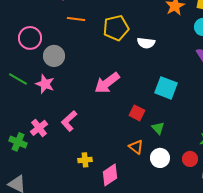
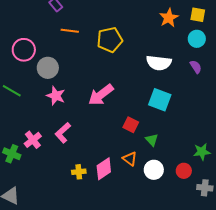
white semicircle: (146, 43) -> (159, 63), moved, size x1.4
pink star: (45, 84) -> (56, 96), moved
pink diamond: (110, 175) -> (104, 169), moved

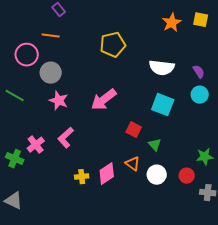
orange line: (70, 31) -> (51, 36), moved
cyan circle: (197, 39) -> (200, 95), moved

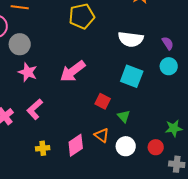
yellow cross: (82, 177) -> (43, 148), moved

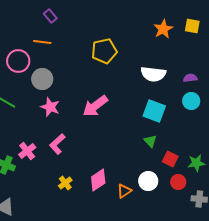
purple semicircle: (168, 43) -> (190, 78), turned -64
red square: (103, 101) -> (170, 159), moved
green triangle: (124, 116) -> (150, 141), moved
orange triangle: (102, 135) -> (124, 191), moved, turned 49
yellow cross: (43, 148) -> (65, 183), turned -32

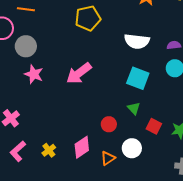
pink L-shape: (57, 144) -> (18, 151), moved
red circle: (178, 182) -> (109, 124), moved

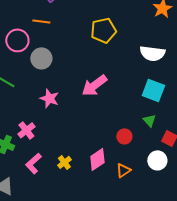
pink star: (34, 74) -> (49, 98), moved
white circle: (132, 148) -> (157, 160), moved

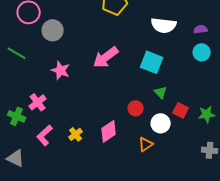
cyan square: (153, 90) -> (152, 62), moved
white circle: (157, 160) -> (161, 123), moved
orange triangle: (123, 170) -> (146, 144), moved

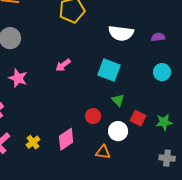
cyan circle: (202, 52) -> (162, 72), moved
pink arrow: (106, 57) -> (63, 65), size x0.6
orange triangle: (146, 144) -> (103, 152), turned 42

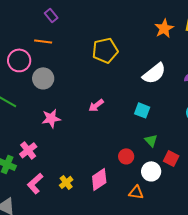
white semicircle: (121, 33) -> (154, 73), turned -45
cyan square: (109, 70) -> (142, 110), size x0.7
pink star: (18, 78) -> (51, 118), turned -30

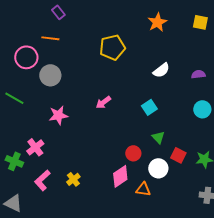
orange star: (164, 28) -> (157, 22), moved
white semicircle: (154, 73) -> (161, 70), size x0.7
cyan square: (142, 110) -> (149, 107), turned 35
pink diamond: (99, 179) -> (120, 176), moved

